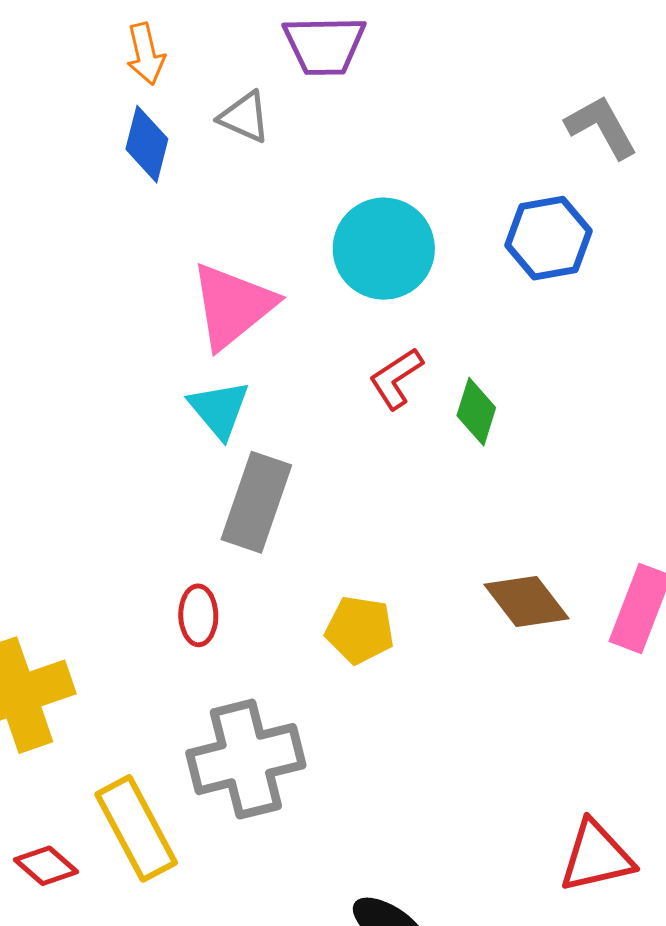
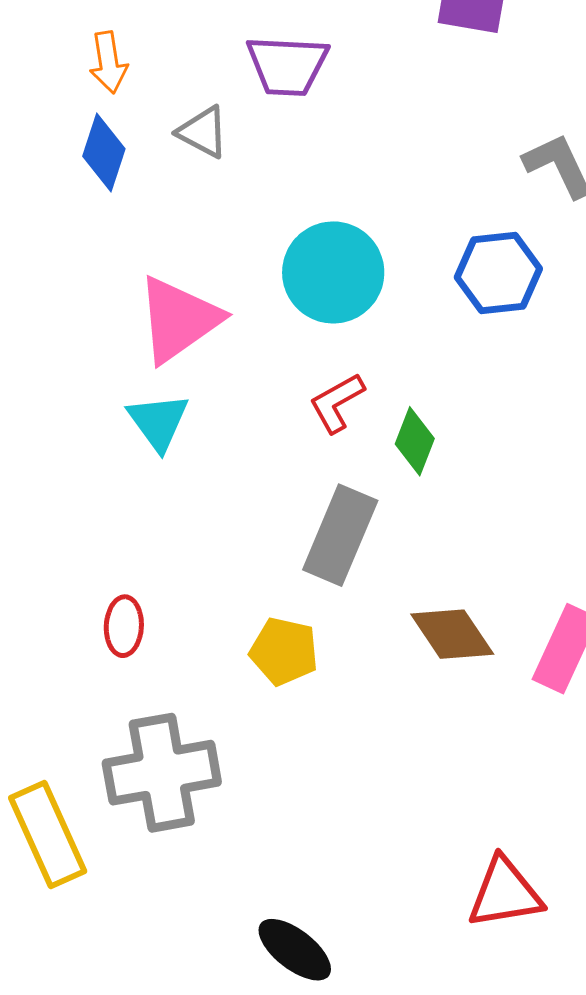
gray rectangle: (256, 502) -> (340, 535), moved

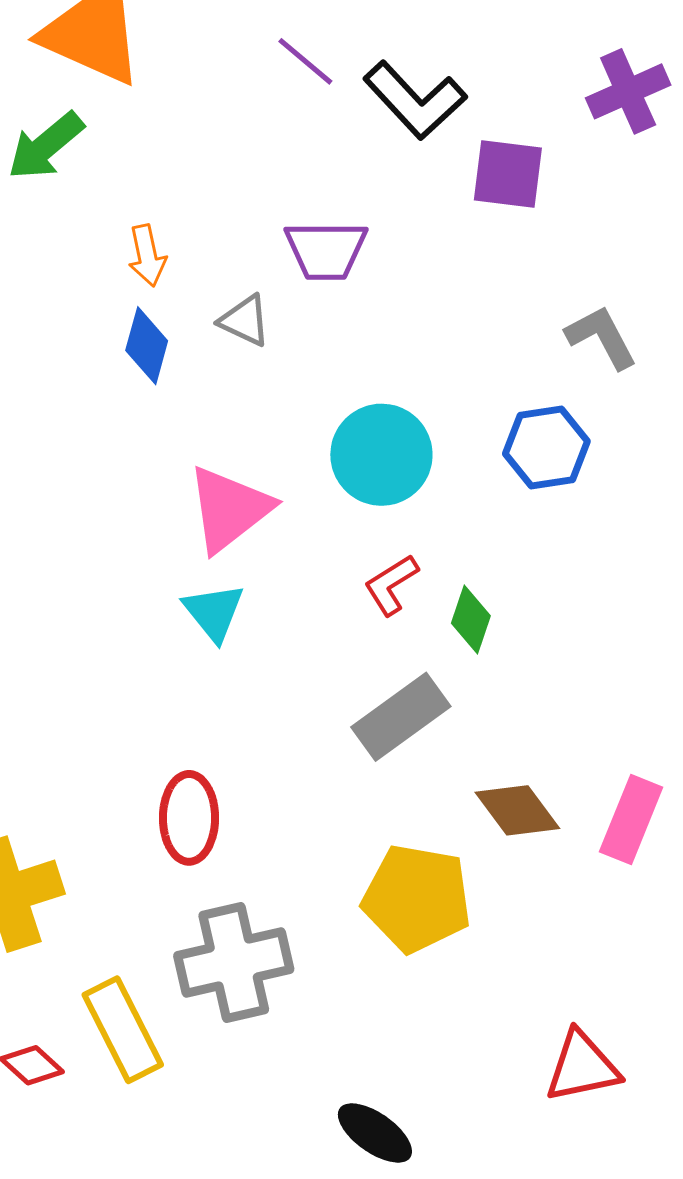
gray rectangle: (340, 535) -> (401, 717), turned 34
red ellipse: (124, 626) -> (189, 818), size x1.5
yellow pentagon: (284, 651) -> (417, 898), moved, size x1.6

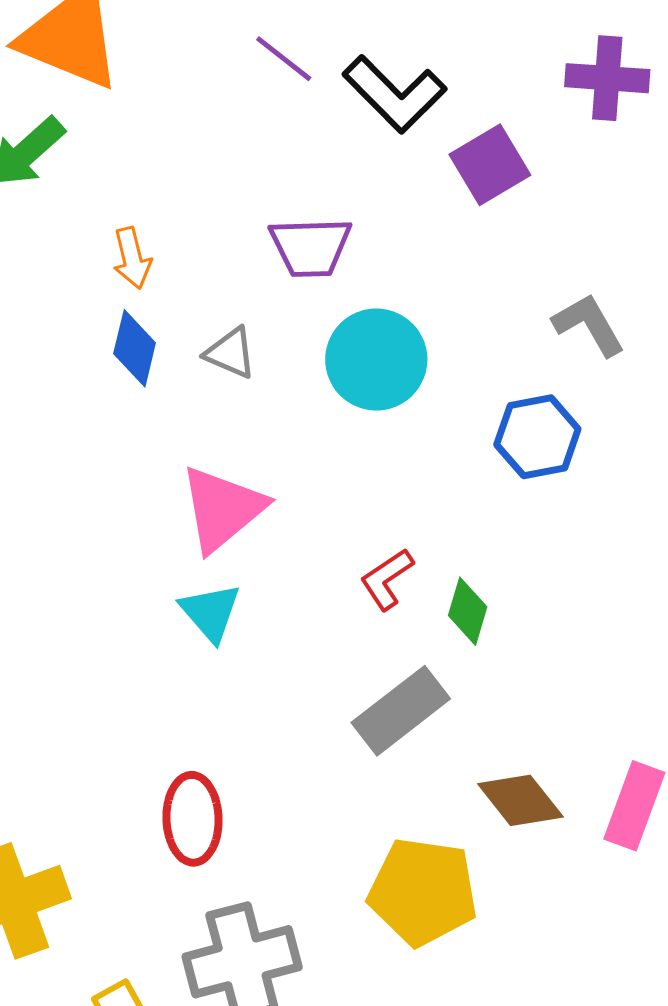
purple cross: (628, 91) -> (607, 78), turned 30
purple square: (508, 174) -> (490, 165), turned -36
gray triangle: (245, 321) -> (230, 353), moved
cyan circle: (381, 455) -> (376, 360), moved

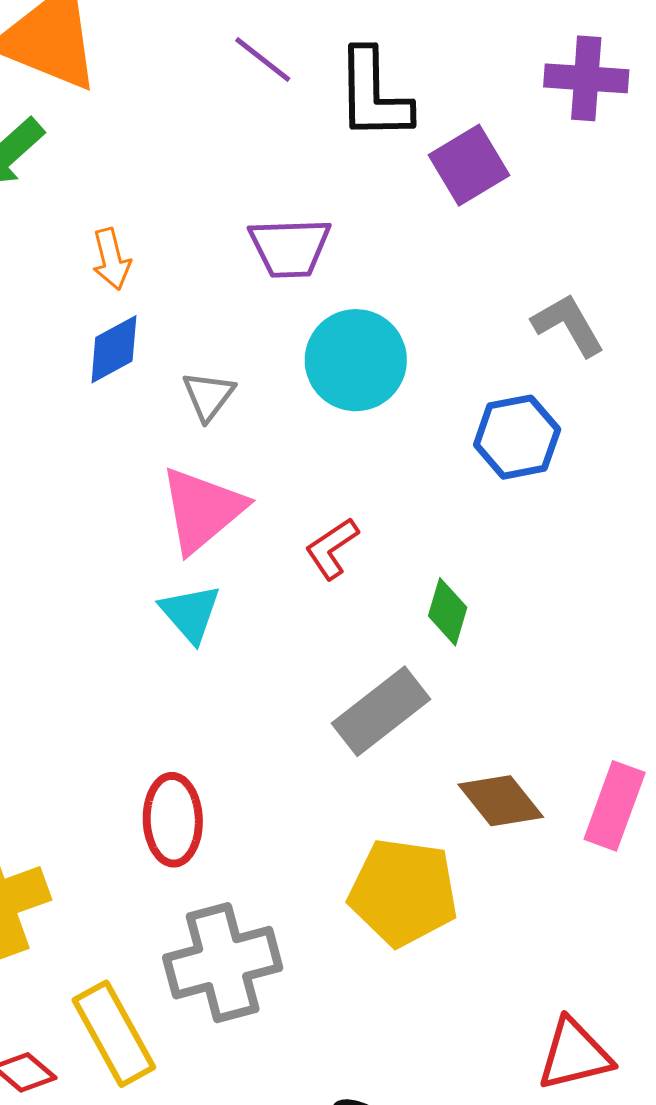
black L-shape: (394, 94) -> (373, 95), turned 44
blue diamond: (135, 348) -> (114, 349), turned 48
gray triangle: (230, 353) -> (208, 396), moved, turned 44
red L-shape: (387, 579) -> (332, 548), moved

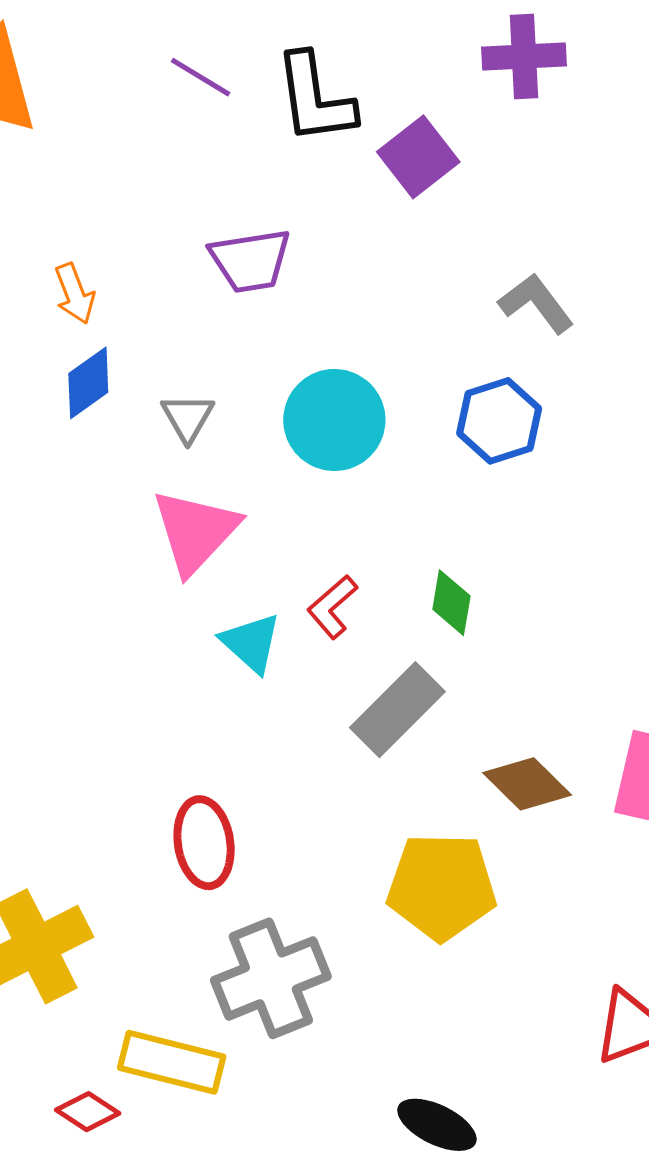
cyan circle: (356, 360) -> (334, 420), moved
red L-shape: (332, 548) -> (332, 607), moved
cyan triangle: (190, 613) -> (251, 643), moved
yellow rectangle: (114, 1034) -> (172, 1062), turned -40

